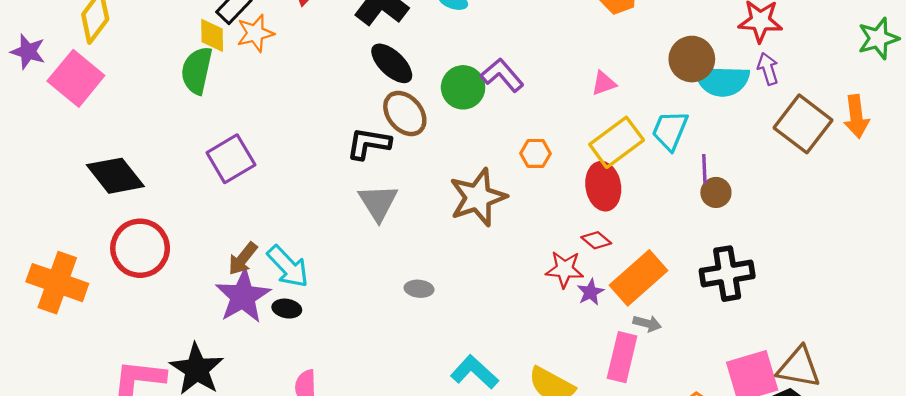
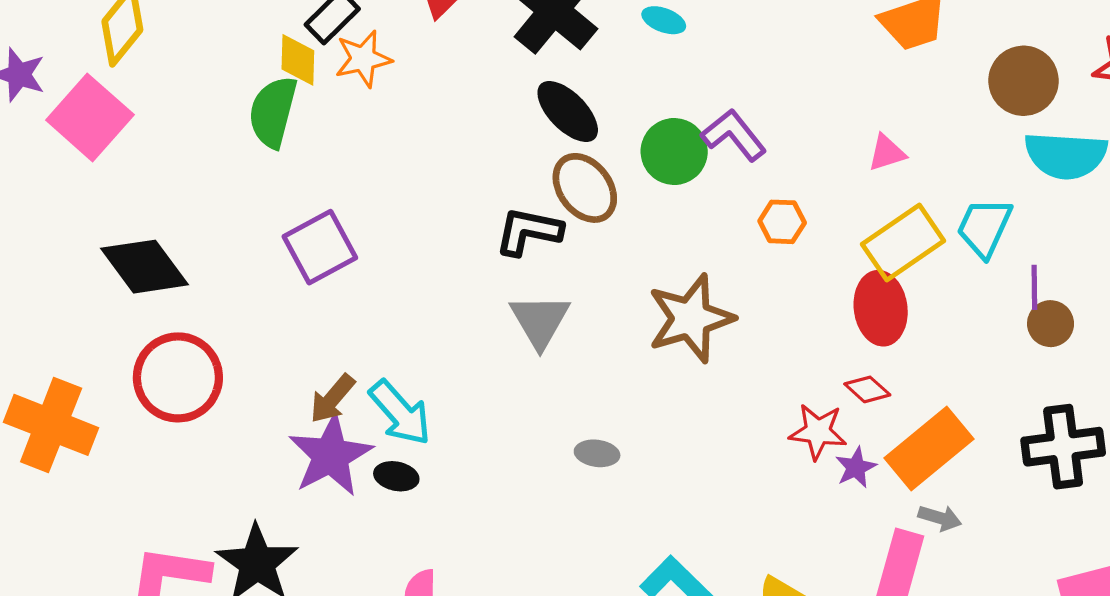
brown circle: (692, 59) -> (1024, 81), moved
orange hexagon: (535, 153) -> (782, 222), moved

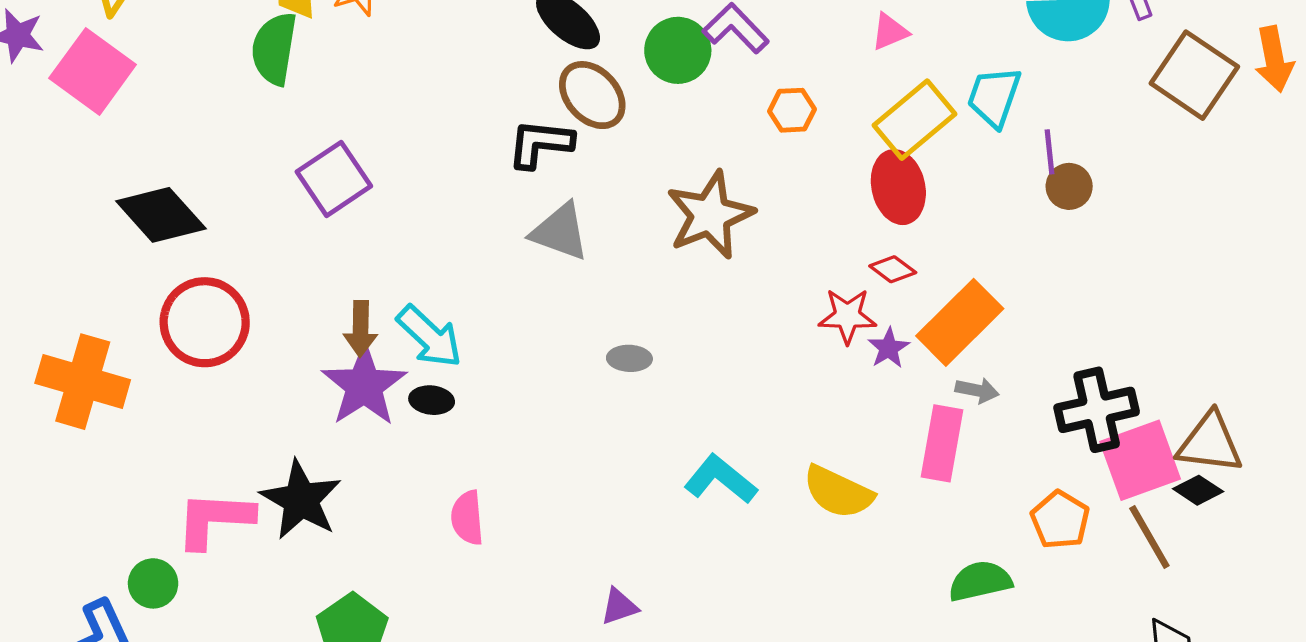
gray triangle: (540, 321) -> (560, 232), turned -34
brown arrow: (332, 399) -> (361, 329), turned -34
black cross: (1063, 447) -> (1097, 410), moved

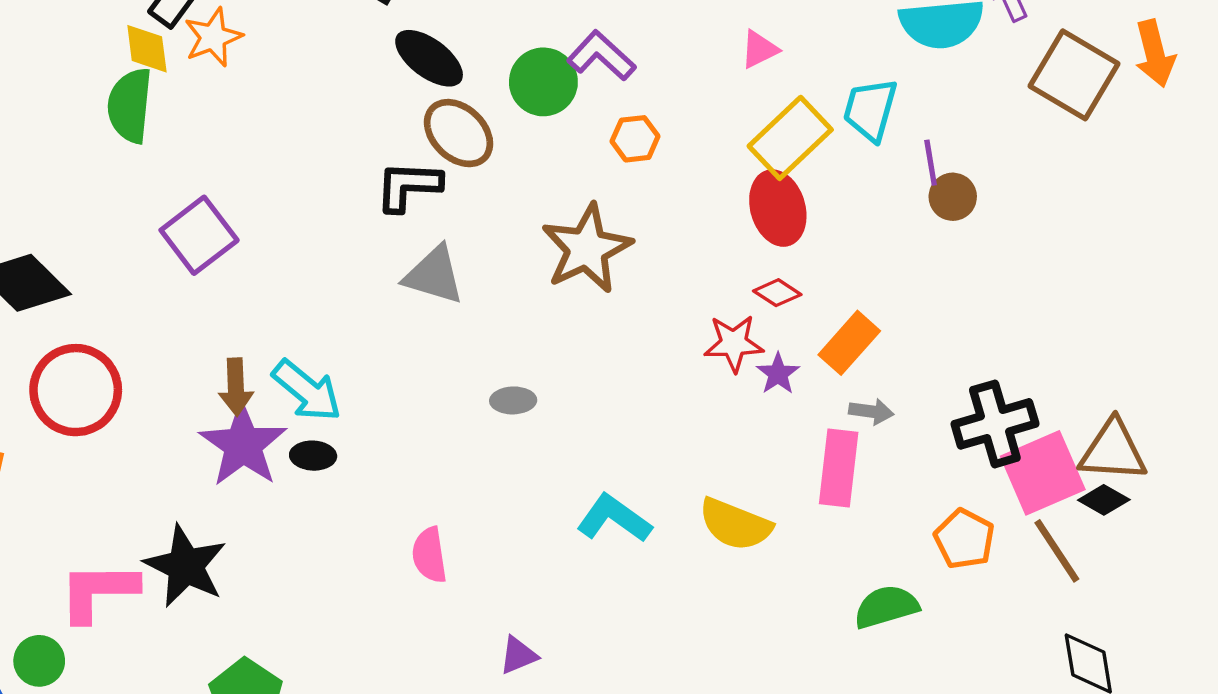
orange hexagon: (792, 110) -> (635, 139), moved
orange rectangle: (960, 322) -> (849, 343), size x0.7
pink semicircle: (467, 518) -> (429, 555), moved

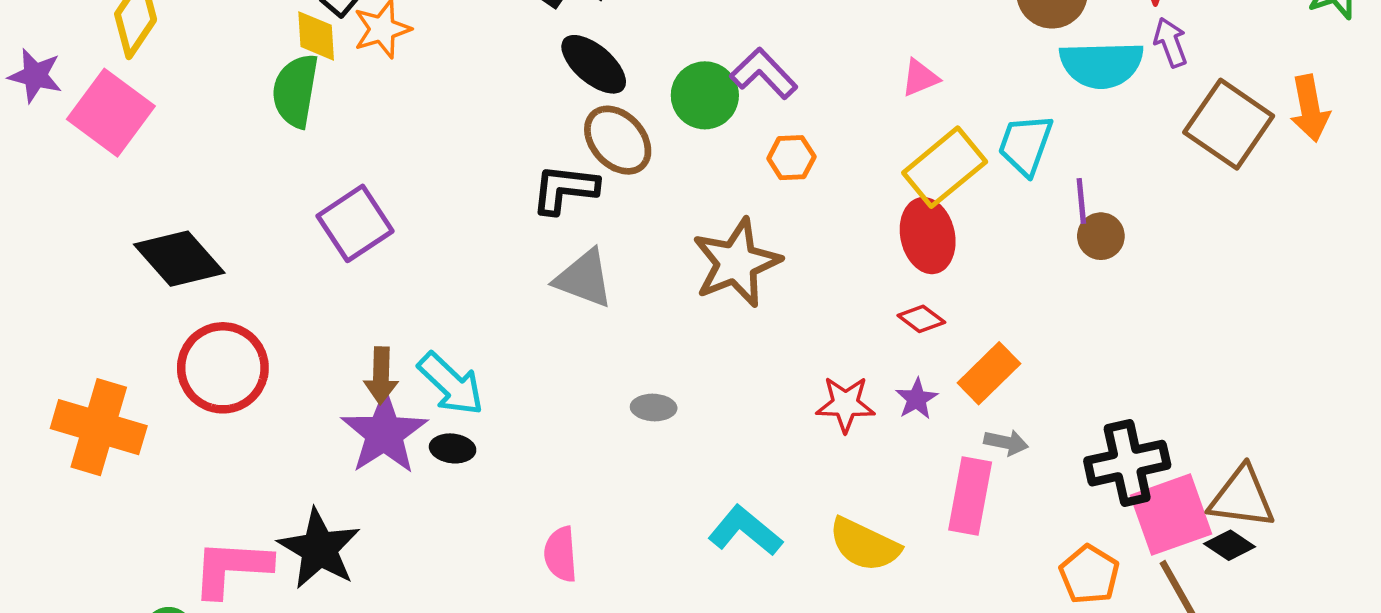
red star: (734, 343) -> (845, 404), moved

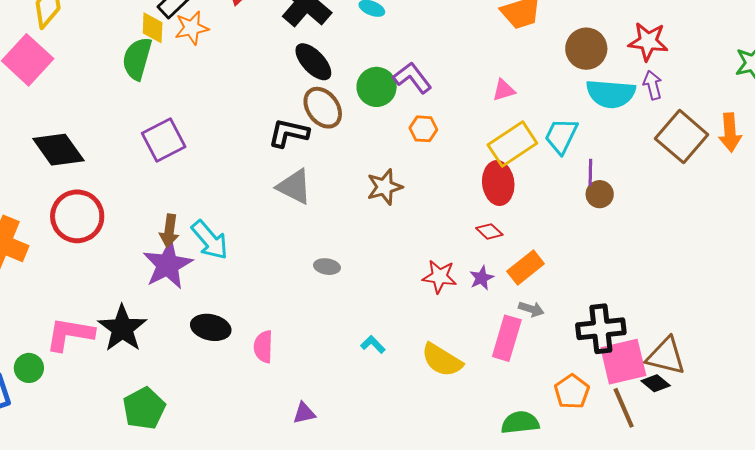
brown star: (736, 263) -> (385, 187), size x0.7
black ellipse: (453, 448) -> (211, 327), moved, size x1.5
cyan L-shape: (745, 531) -> (373, 344), size x0.6

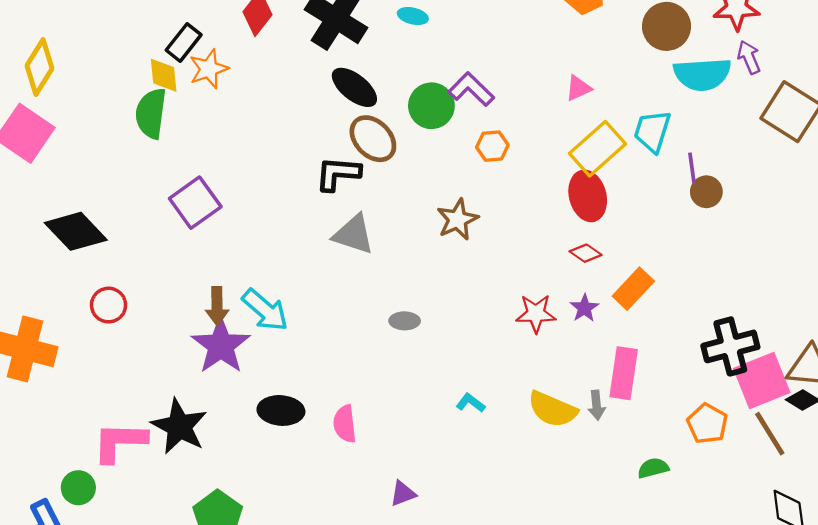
red circle: (77, 216) -> (109, 305), size x0.6
gray arrow: (531, 309) -> (597, 405), moved, turned 75
green semicircle: (520, 423) -> (653, 468), size x0.7

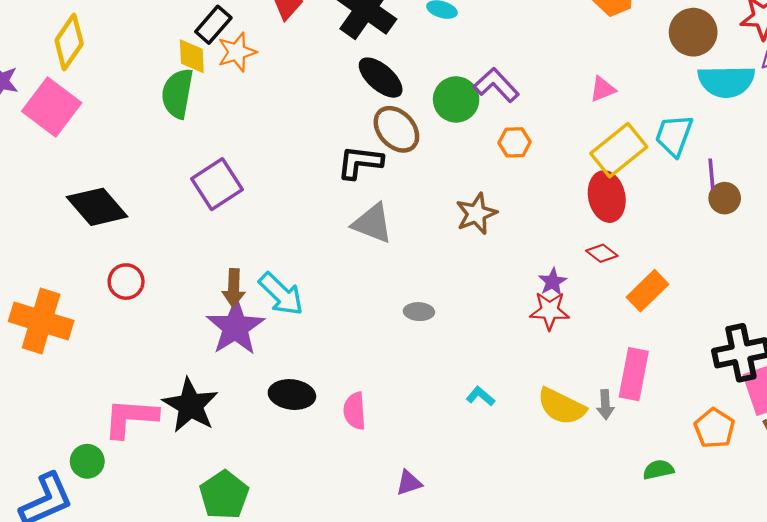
purple star: (584, 308) -> (553, 282), moved

